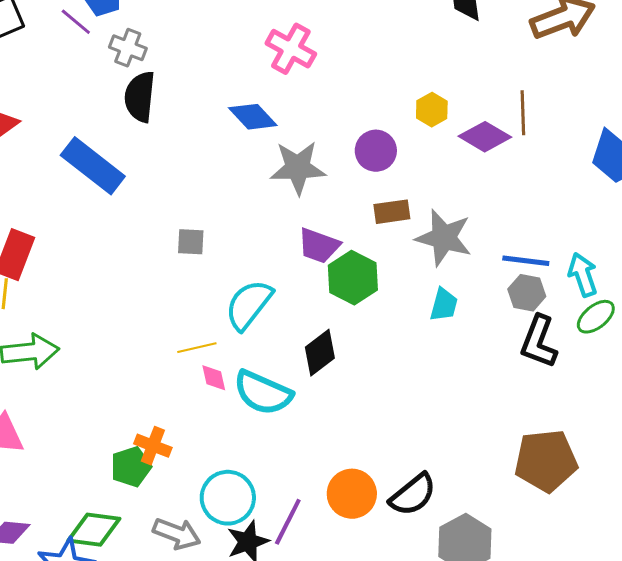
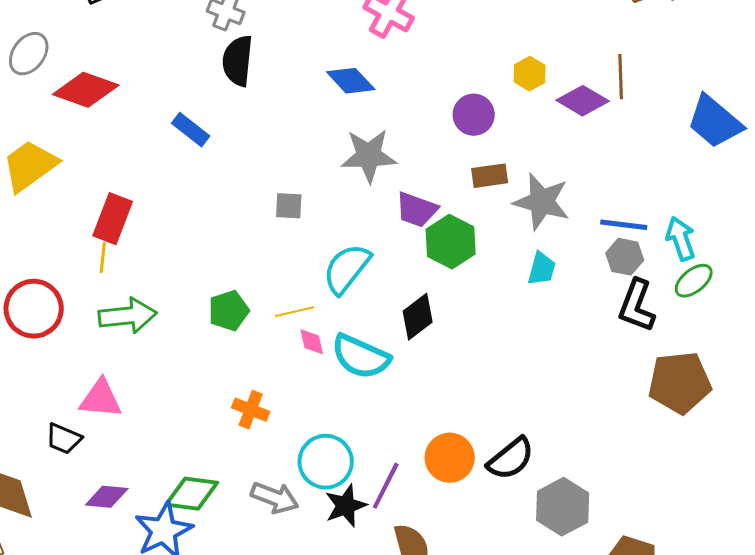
blue rectangle: (93, 166) -> (191, 130), size x0.6
gray star: (298, 168) -> (369, 156), moved
brown pentagon: (546, 461) -> (680, 383), moved
green pentagon: (131, 467) -> (229, 311), moved

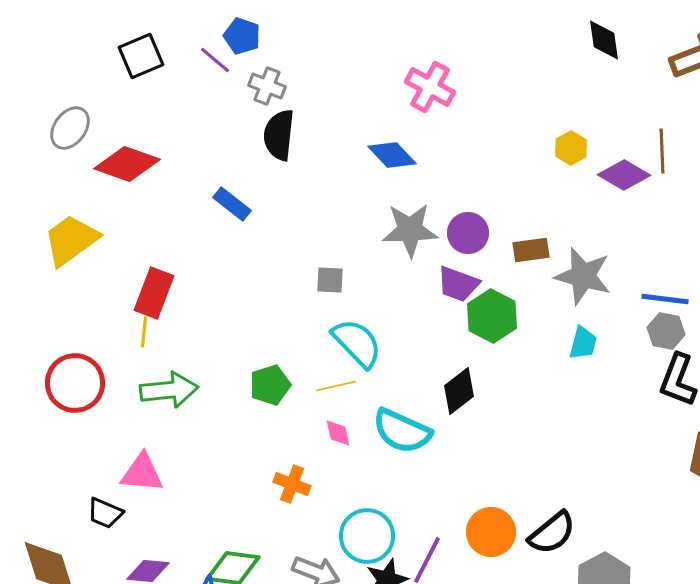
purple circle: (474, 115) -> (468, 233), moved
cyan semicircle: (347, 269) -> (357, 343), moved, turned 98
pink diamond: (312, 342) -> (338, 433), moved

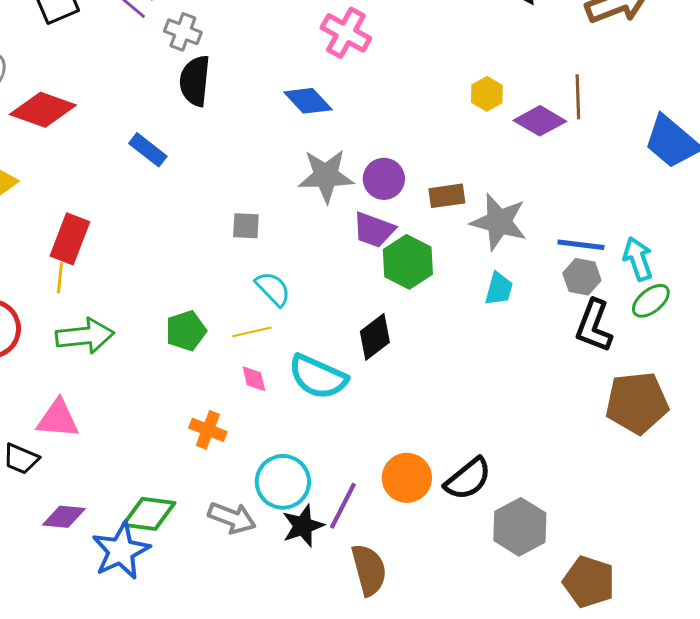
cyan semicircle: (357, 343) -> (273, 289), size x0.7

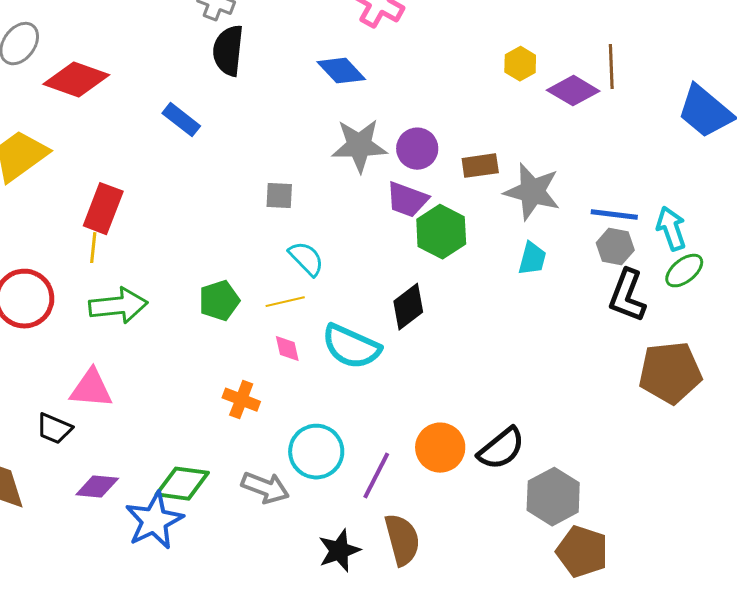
black star: (303, 526) -> (339, 551), moved
brown pentagon: (589, 582) -> (582, 552), moved

